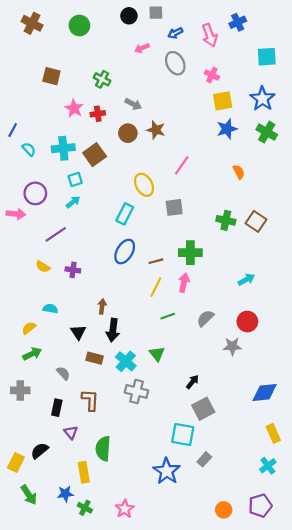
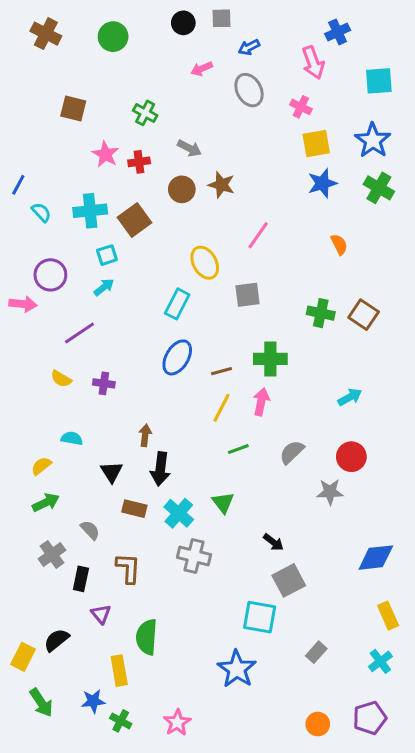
pink arrow: (210, 35) -> (313, 63), moved
black arrow: (192, 382) -> (273, 542), turned 88
gray cross: (20, 390) -> (52, 554), moved, turned -36
gray rectangle: (204, 459) -> (316, 652), moved

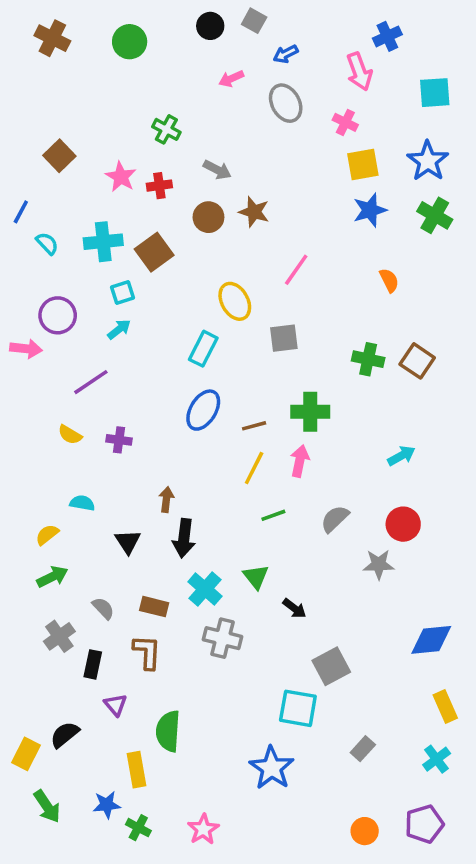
gray square: (222, 18) -> (254, 21), turned 30
brown square: (73, 108) -> (59, 156), moved, turned 32
brown rectangle: (134, 509) -> (154, 607), moved
black arrow: (273, 542) -> (294, 608), moved

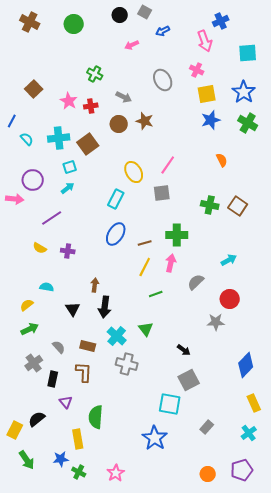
gray ellipse: (286, 103) -> (163, 80), moved
pink line: (296, 270) -> (168, 165), moved
gray semicircle: (335, 519) -> (196, 282), moved
black arrow: (294, 608) -> (184, 350), moved
blue diamond: (431, 640) -> (246, 365), turned -40

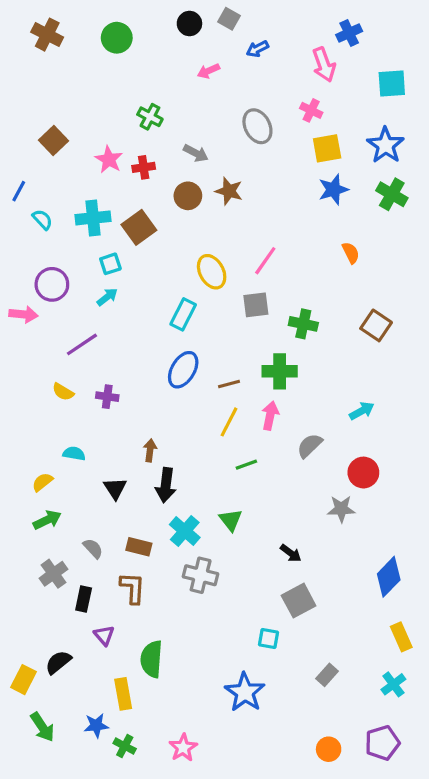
green cross: (210, 205) -> (303, 324), moved
cyan square: (170, 404) -> (269, 639), size x0.6

